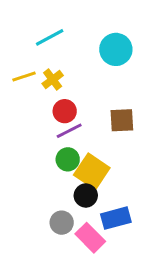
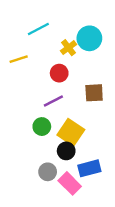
yellow cross: (53, 80) -> (68, 48), moved
red circle: (65, 111) -> (59, 73), moved
green circle: (68, 159) -> (42, 127), moved

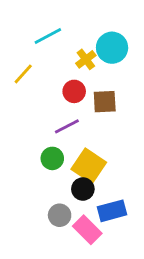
yellow line: (19, 59) -> (23, 74), turned -30
brown square: (94, 93) -> (105, 102), moved

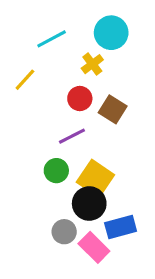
cyan circle: (112, 48) -> (111, 33), moved
brown square: (105, 102) -> (113, 109), turned 35
black circle: (83, 189) -> (89, 204), size x1.4

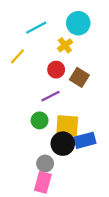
yellow square: (95, 178) -> (67, 126), turned -30
blue rectangle: (121, 227) -> (85, 140), moved
pink rectangle: (94, 247) -> (43, 182), moved, turned 60

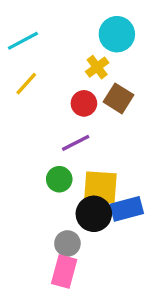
cyan line: (36, 28) -> (23, 41), moved
brown square: (79, 77) -> (119, 98), moved

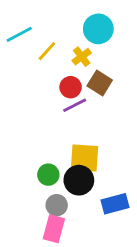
yellow line: (26, 84) -> (47, 51), moved
purple line: (76, 143) -> (75, 105), moved
green circle: (59, 179) -> (48, 175), moved
blue rectangle: (127, 209) -> (115, 204), moved

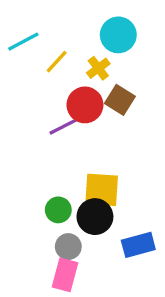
red circle: (71, 87) -> (85, 105), size x1.4
purple line: (75, 105) -> (63, 127), moved

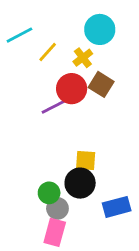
yellow square: (102, 190) -> (86, 160), size x0.7
green circle: (58, 210) -> (49, 193), moved

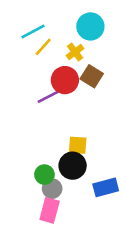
cyan line: (19, 35) -> (33, 32), moved

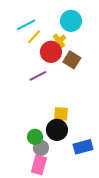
red circle: (65, 80) -> (51, 52), moved

